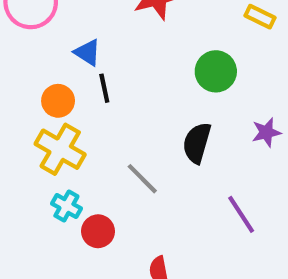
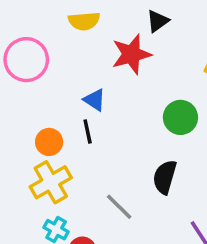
blue triangle: (87, 52) -> (95, 100), moved
yellow cross: (60, 149) -> (51, 182), turned 30

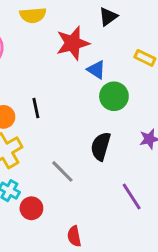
black triangle: (158, 21) -> (108, 17), moved
blue triangle: (95, 100) -> (96, 70), moved

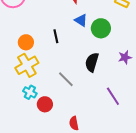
blue triangle: (96, 70) -> (81, 20), moved
black line: (36, 108) -> (56, 36), moved

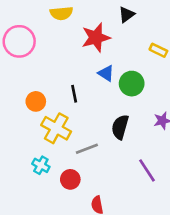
yellow cross: (27, 65) -> (56, 128), moved, turned -30
gray line: (66, 79) -> (87, 149), turned -66
red circle: (45, 104) -> (70, 179), moved

